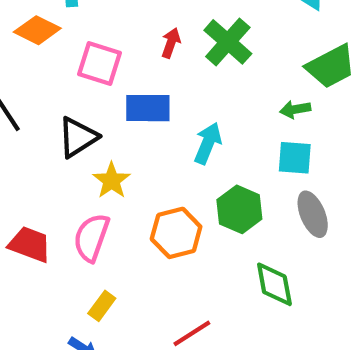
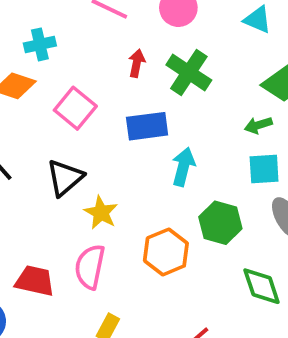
red arrow: (171, 43) -> (137, 63), moved
pink square: (99, 63) -> (75, 108), turned 30
blue rectangle: (148, 108) -> (147, 126), moved

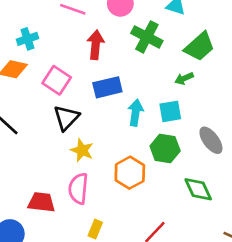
red arrow: (137, 63) -> (96, 45), size x1.5
green cross: (189, 73) -> (147, 37), moved
cyan square: (264, 169) -> (170, 111), moved
black triangle: (65, 178) -> (66, 118), moved

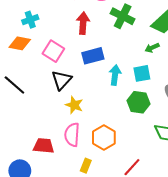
orange hexagon: (130, 173) -> (104, 137), moved

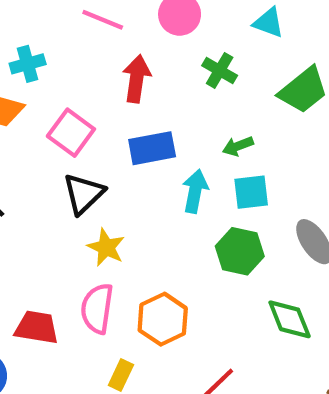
green cross: (123, 16) -> (220, 70), size x0.7
green arrow: (152, 48) -> (238, 146), moved

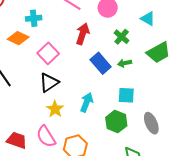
green arrow: (238, 146) -> (125, 63), moved
blue rectangle: (152, 148) -> (101, 63), moved, turned 50
cyan arrow: (195, 191) -> (87, 102), moved
pink semicircle: (97, 308) -> (46, 136), turned -50

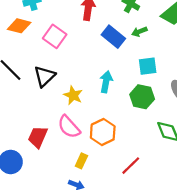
black triangle: (49, 83) -> (45, 76), moved
red trapezoid: (17, 140) -> (38, 137), turned -75

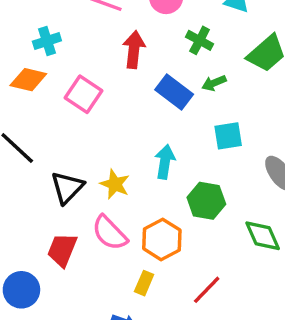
black triangle: (45, 76) -> (67, 187), moved
green hexagon: (142, 97) -> (206, 201), moved
yellow rectangle: (81, 161) -> (144, 283), moved

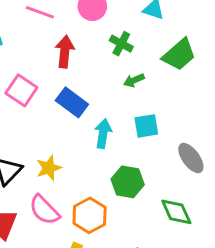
blue rectangle: (174, 92) -> (72, 102), moved
cyan arrow: (165, 162) -> (103, 134), moved
yellow star: (115, 184) -> (49, 168), turned 30

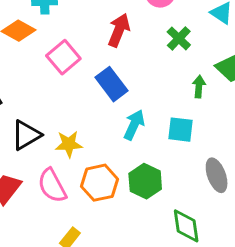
green arrow: (134, 80) -> (199, 87), moved, turned 102
orange hexagon: (90, 215) -> (100, 183), moved

